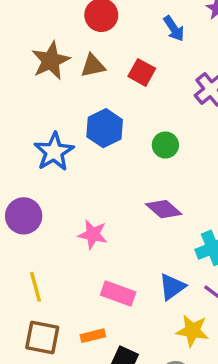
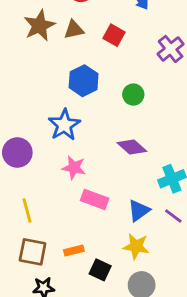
blue star: (54, 152) -> (64, 125), moved
pink rectangle: (118, 294) -> (95, 199), moved
yellow star: (192, 331) -> (136, 246), moved

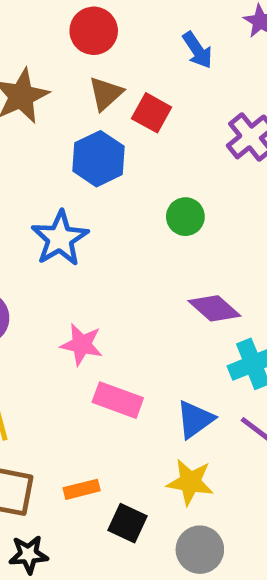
brown triangle: (74, 30) -> (106, 94), moved, turned -30
blue hexagon: (84, 81) -> (99, 159), moved
blue star: (64, 125) -> (60, 238), moved
purple diamond: (132, 147) -> (214, 308), moved

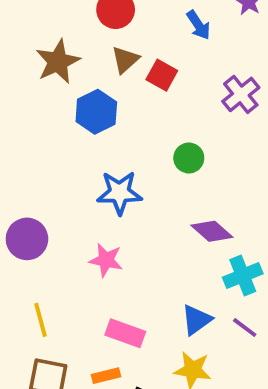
blue hexagon: (99, 159) -> (96, 112), moved
blue star: (60, 238) -> (119, 193), moved, turned 30
pink rectangle: (118, 400) -> (125, 333), moved

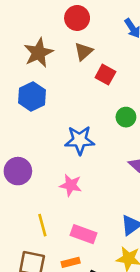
red square: (162, 75) -> (105, 75), moved
blue hexagon: (96, 112) -> (32, 96), moved
yellow line: (40, 320) -> (42, 225), moved

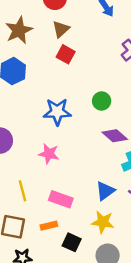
red square: (105, 75) -> (66, 54), moved
green circle: (126, 117) -> (102, 101), moved

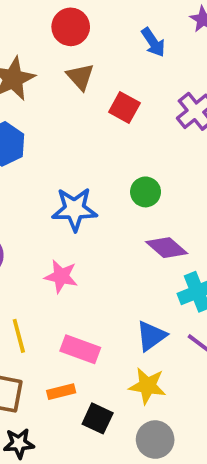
brown triangle: (61, 29) -> (80, 77), turned -30
red square: (66, 54) -> (124, 107), moved

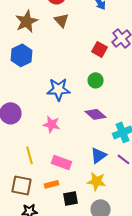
red square: (124, 107) -> (100, 49), moved
purple diamond: (167, 248) -> (96, 114), moved
black square: (98, 418) -> (71, 198), turned -35

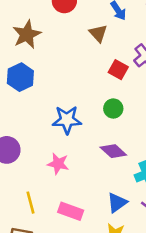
brown triangle: (62, 20) -> (98, 33), moved

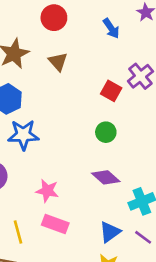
brown triangle: (98, 33) -> (58, 62), moved
blue star: (67, 120) -> (23, 135), moved
pink rectangle: (71, 211) -> (55, 224), moved

